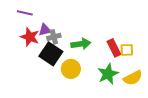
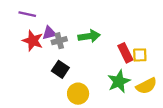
green arrow: (81, 44) -> (89, 36), moved
black square: (51, 54) -> (60, 69), moved, size x0.7
yellow circle: (71, 69) -> (78, 94), moved

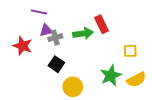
purple line: (27, 14) -> (39, 12), moved
red star: (33, 41) -> (23, 46), moved
red rectangle: (125, 53) -> (101, 24), moved

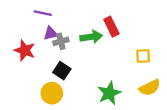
green star: (111, 76) -> (109, 93), moved
yellow circle: (73, 87) -> (52, 93), moved

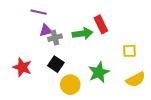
red star: (25, 50) -> (22, 67), moved
yellow circle: (52, 93) -> (70, 85), moved
green star: (109, 93) -> (99, 72), moved

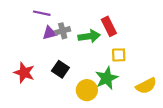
gray cross: (55, 38) -> (63, 31), moved
yellow square: (129, 51) -> (119, 55), moved
yellow circle: (70, 85) -> (87, 90), moved

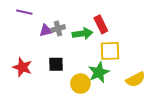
purple line: (42, 13) -> (24, 12), moved
yellow square: (119, 55) -> (110, 51), size x1.5
black square: (60, 69) -> (56, 64), turned -35

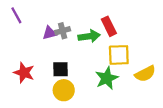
purple line: (24, 12) -> (16, 15), moved, turned 49
yellow semicircle: (136, 79) -> (145, 74), moved
yellow circle: (80, 84) -> (64, 90), moved

